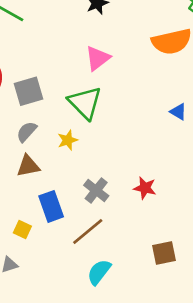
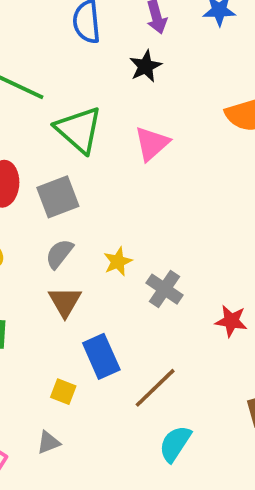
green triangle: (85, 103) -> (79, 130), moved
brown triangle: (28, 166) -> (65, 302), turned -45
gray cross: (96, 190) -> (164, 289), moved

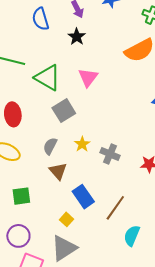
gray square: (58, 197) -> (64, 111), moved
yellow square: (63, 392) -> (67, 219), turned 32
gray triangle: (48, 442) -> (64, 248), size x2.0

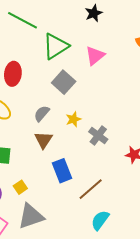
green triangle: (48, 78) -> (56, 46), turned 44
gray square: (64, 111) -> (64, 82), turned -30
yellow square: (67, 219) -> (20, 187), moved

